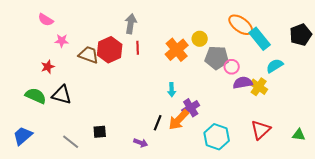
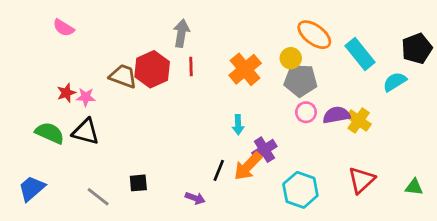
orange ellipse: (241, 25) -> (314, 35), moved
yellow circle: (200, 39) -> (291, 58), moved
pink star: (62, 41) -> (86, 97), moved
cyan semicircle: (275, 66) -> (395, 82), moved
pink circle: (232, 67) -> (306, 112), moved

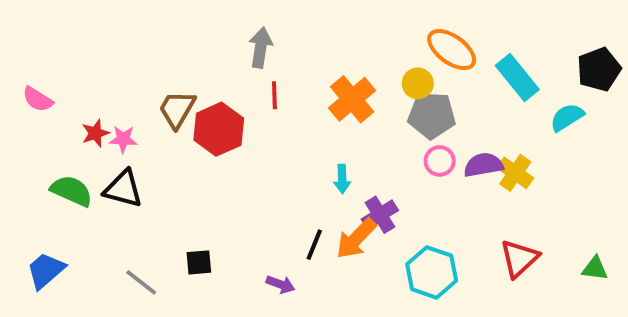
pink semicircle: (64, 28) -> (38, 99), moved
red hexagon: (152, 69) -> (219, 129), moved
brown trapezoid: (123, 76) -> (177, 109), turned -80

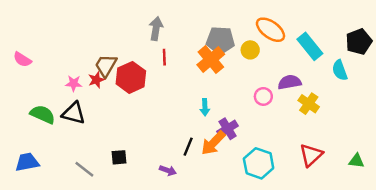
gray pentagon: (432, 115) -> (220, 40), moved
cyan semicircle: (567, 117) -> (340, 70), turned -78
red star: (95, 133) -> (96, 80), moved
purple semicircle: (483, 165) -> (290, 82), moved
blue trapezoid: (46, 270) -> (27, 162), turned 30

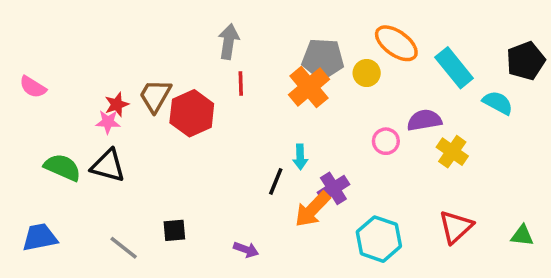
cyan semicircle: (340, 70) -> (498, 103), turned 138
red star: (96, 80) -> (117, 104), moved
black line: (188, 147) -> (276, 181), moved

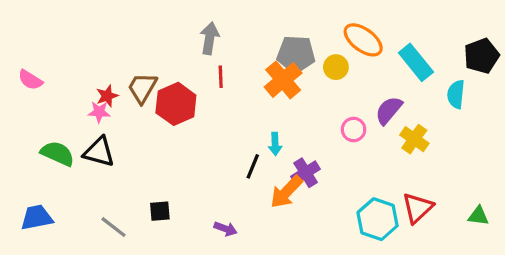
cyan semicircle: (498, 103) -> (456, 94), turned -112
purple semicircle: (424, 120) -> (389, 110), turned -40
cyan hexagon: (379, 239) -> (378, 219), moved

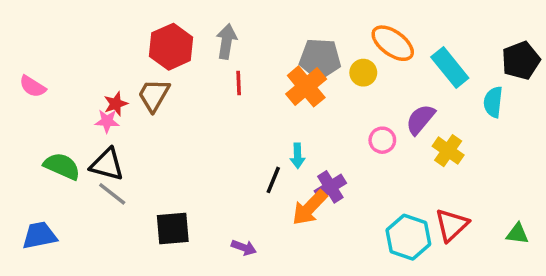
red hexagon: (176, 104) -> (171, 47), moved
black square: (160, 211) -> (173, 228), size x1.5
gray line: (113, 227) -> (112, 194), moved

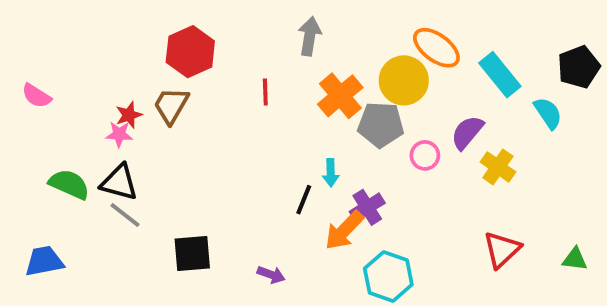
gray arrow: (226, 41) -> (310, 36), moved
gray pentagon: (320, 59) -> (381, 125), moved
yellow circle: (363, 73) -> (404, 80), size x1.6
cyan semicircle: (493, 102) -> (548, 113), turned 140
cyan hexagon: (408, 237) -> (388, 277), moved

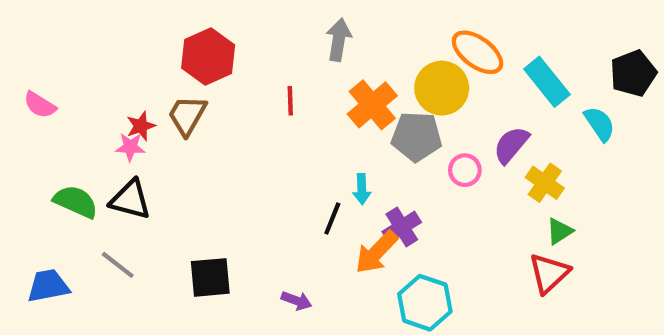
gray line: (125, 215) -> (118, 265), moved
green triangle: (575, 259) -> (560, 231), moved, turned -40

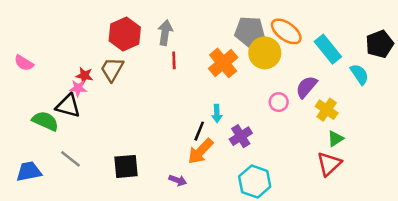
gray arrow: (339, 40) -> (165, 33), moved
red star: (141, 126) -> (84, 76), turned 30
gray pentagon: (416, 136) -> (250, 31), moved
black triangle: (130, 200) -> (68, 106), moved
orange arrow: (376, 252) -> (200, 151), moved

